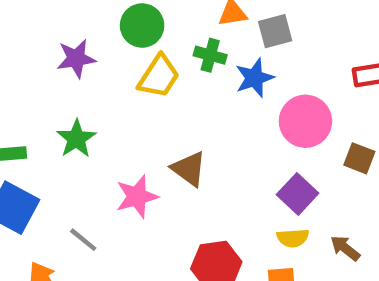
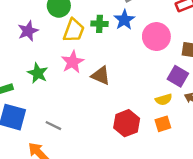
green cross: (210, 55) -> (99, 24), moved
purple square: (298, 194) -> (178, 76), moved
pink star: (137, 197) -> (73, 62), moved

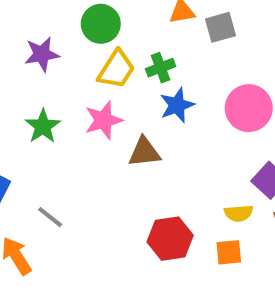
blue star: (124, 20) -> (177, 105), moved
green cross: (99, 24) -> (161, 68), turned -35
brown triangle: (101, 76) -> (144, 152), turned -42

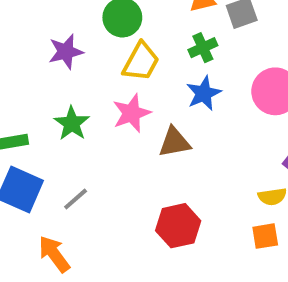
green cross: (161, 68) -> (203, 48), moved
gray line: (50, 217) -> (76, 199), moved, turned -76
red hexagon: (170, 239) -> (178, 226), moved

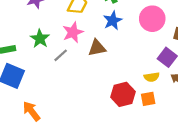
gray line: (76, 199) -> (61, 55), moved
red hexagon: (178, 226) -> (123, 94), moved

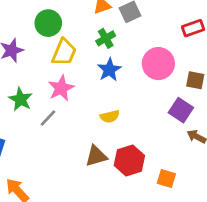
brown triangle: (97, 48) -> (96, 156), moved
yellow semicircle: (152, 77) -> (110, 116), moved
orange square: (148, 99) -> (166, 179), moved, turned 32

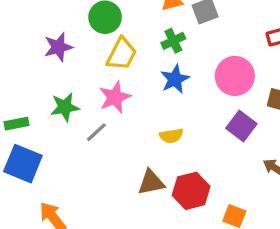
green star: (21, 99) -> (65, 107), turned 30
purple square: (181, 110) -> (241, 126), moved

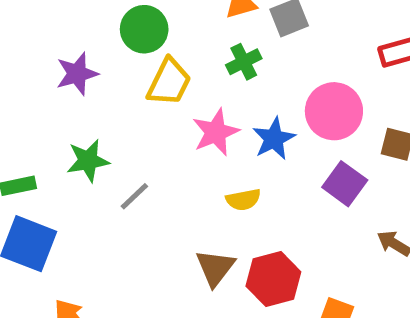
blue star: (175, 79) -> (274, 139), moved
pink star: (115, 97) -> (216, 132), moved
brown triangle: (151, 182) -> (215, 268), turned -40

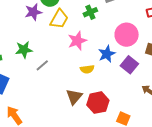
purple star: (77, 74) -> (33, 12), moved
blue star: (274, 139) -> (107, 54), moved

